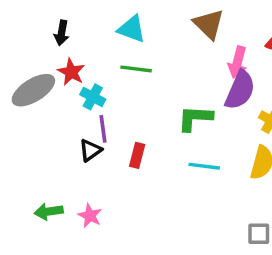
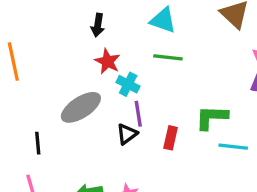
gray ellipse: (33, 90) -> (81, 107), moved
green L-shape: (195, 118) -> (212, 117), moved

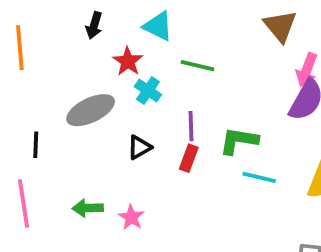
cyan triangle: (163, 20) -> (158, 26), moved
black arrow: (98, 25) -> (94, 25), moved
purple line: (138, 114) -> (191, 126), moved

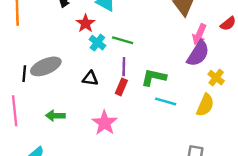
green line: (198, 66) -> (123, 40), moved
gray ellipse: (91, 110) -> (46, 66), moved
black triangle: (139, 147) -> (90, 79), turned 35
pink star: (131, 217) -> (104, 123), moved, size x1.5

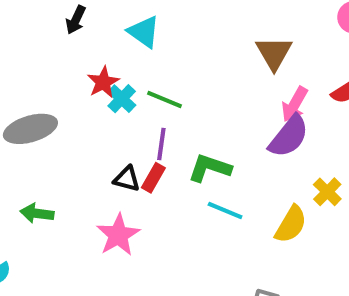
red star: (85, 23) -> (103, 82), moved
yellow cross: (216, 78) -> (327, 192), moved
black triangle: (90, 79) -> (127, 179), moved

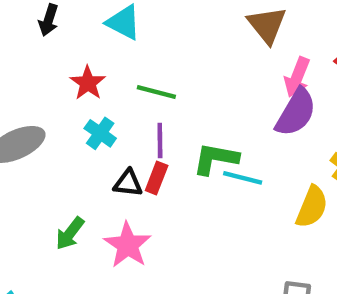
cyan cross: (122, 99) -> (100, 133), moved
cyan line: (225, 211) -> (243, 178), moved
green arrow: (37, 213) -> (70, 233), moved, turned -52

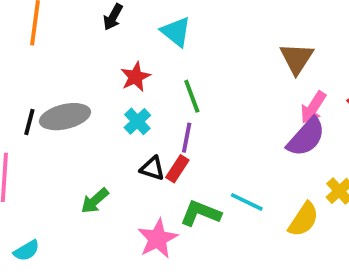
green line: (156, 92) -> (192, 96), turned 44
green L-shape: (216, 159) -> (201, 213), moved
cyan line: (243, 178) -> (247, 202), moved
pink star: (128, 245) -> (158, 239), moved

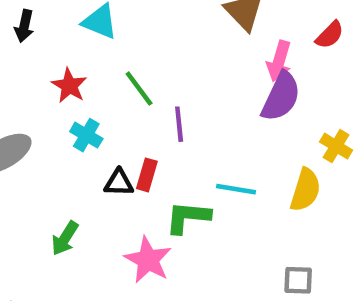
purple line: (187, 138) -> (179, 124), moved

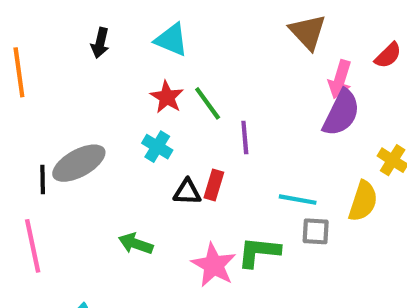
red star: (69, 86) -> (167, 97), moved
green L-shape: (188, 217) -> (259, 252), moved
green arrow: (65, 238) -> (136, 244), turned 76
gray square: (298, 280) -> (316, 231), moved

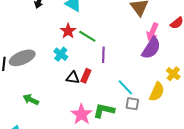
green line: (208, 103) -> (87, 36), turned -30
cyan line: (298, 200) -> (125, 87), turned 30
green arrow: (136, 244) -> (31, 100), moved

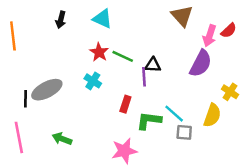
pink arrow: (152, 32) -> (209, 36), moved
black triangle: (73, 78) -> (153, 65), moved
green L-shape: (104, 110) -> (149, 121), moved
pink star: (81, 114) -> (124, 151), turned 30

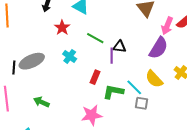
red star: (99, 52) -> (62, 28), moved
yellow semicircle: (212, 115) -> (154, 79), moved, turned 114

